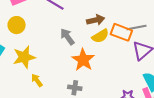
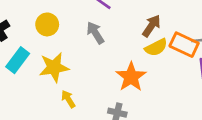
brown arrow: (96, 20) -> (151, 26), turned -48
gray arrow: (67, 37) -> (95, 33), moved

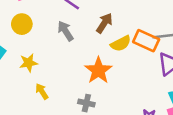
brown arrow: (151, 26) -> (104, 23), moved
yellow star: (54, 67) -> (28, 63), size x0.7

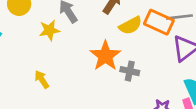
yellow star: (28, 63) -> (49, 30), moved
gray cross: (86, 103) -> (130, 71), moved

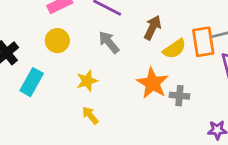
orange rectangle: (159, 22) -> (203, 42), turned 64
yellow star: (49, 30) -> (87, 81), moved

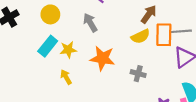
brown arrow: (153, 28) -> (149, 14), moved
cyan rectangle: (32, 82) -> (48, 46), moved
orange star: (152, 83) -> (102, 58), moved, turned -30

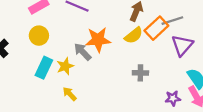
gray arrow: (90, 23) -> (83, 52), moved
orange rectangle: (164, 35) -> (156, 28), turned 60
orange star: (102, 58) -> (98, 40), moved

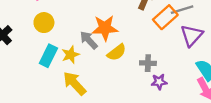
yellow semicircle: (134, 35) -> (117, 52), moved
yellow arrow: (70, 94) -> (74, 83), size x1.6
purple star: (173, 98) -> (159, 82), moved

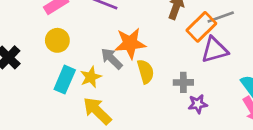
purple triangle: (192, 35) -> (215, 50), moved, turned 35
yellow semicircle: (117, 52) -> (146, 72), turned -66

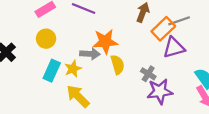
gray arrow: (112, 59) -> (90, 54), turned 138
gray cross: (183, 82) -> (148, 74), turned 32
purple star: (198, 104) -> (160, 91), size x1.6

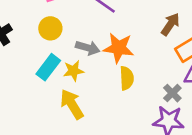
gray arrow: (90, 54) -> (88, 48), moved
gray cross: (148, 74) -> (172, 93), moved

